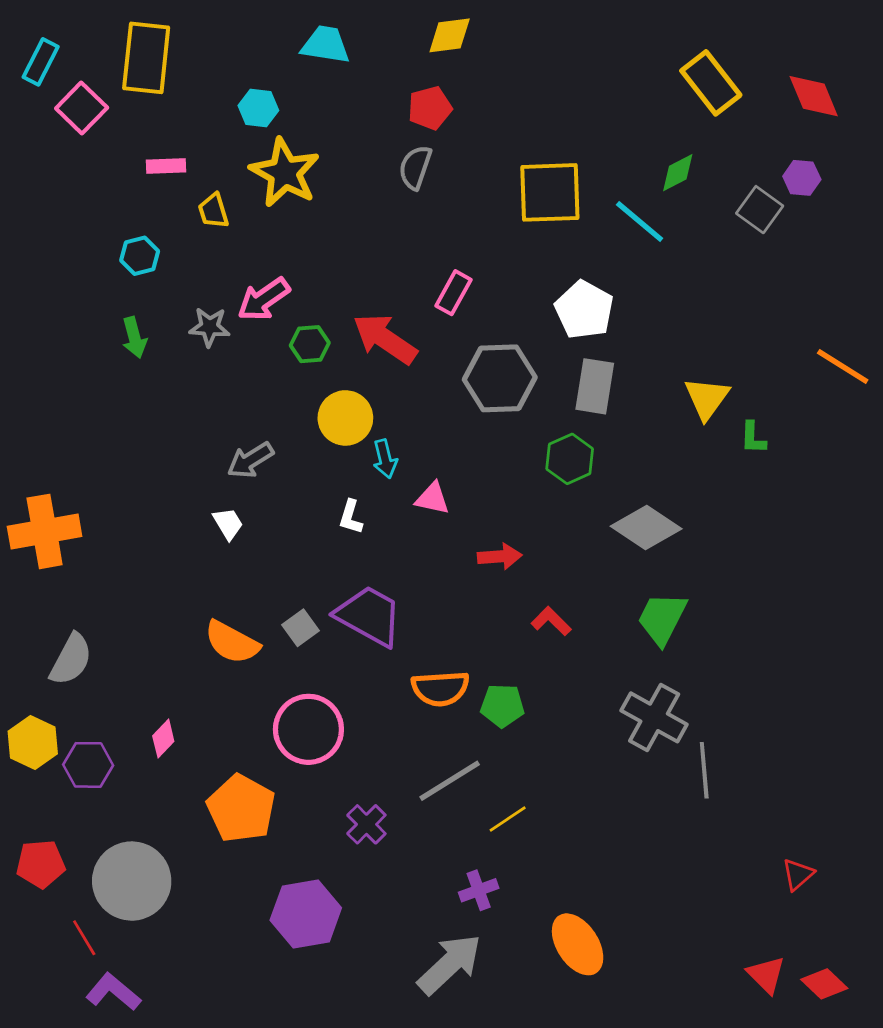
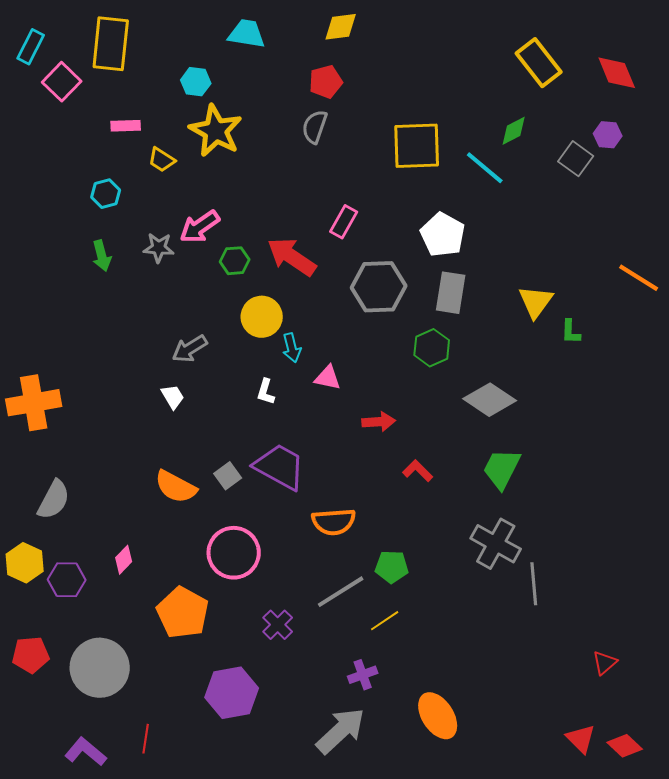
yellow trapezoid: (213, 211) -> (162, 160), turned -40
green pentagon: (502, 706) -> (392, 567), moved
red line: (84, 938) -> (146, 739), moved, turned 40

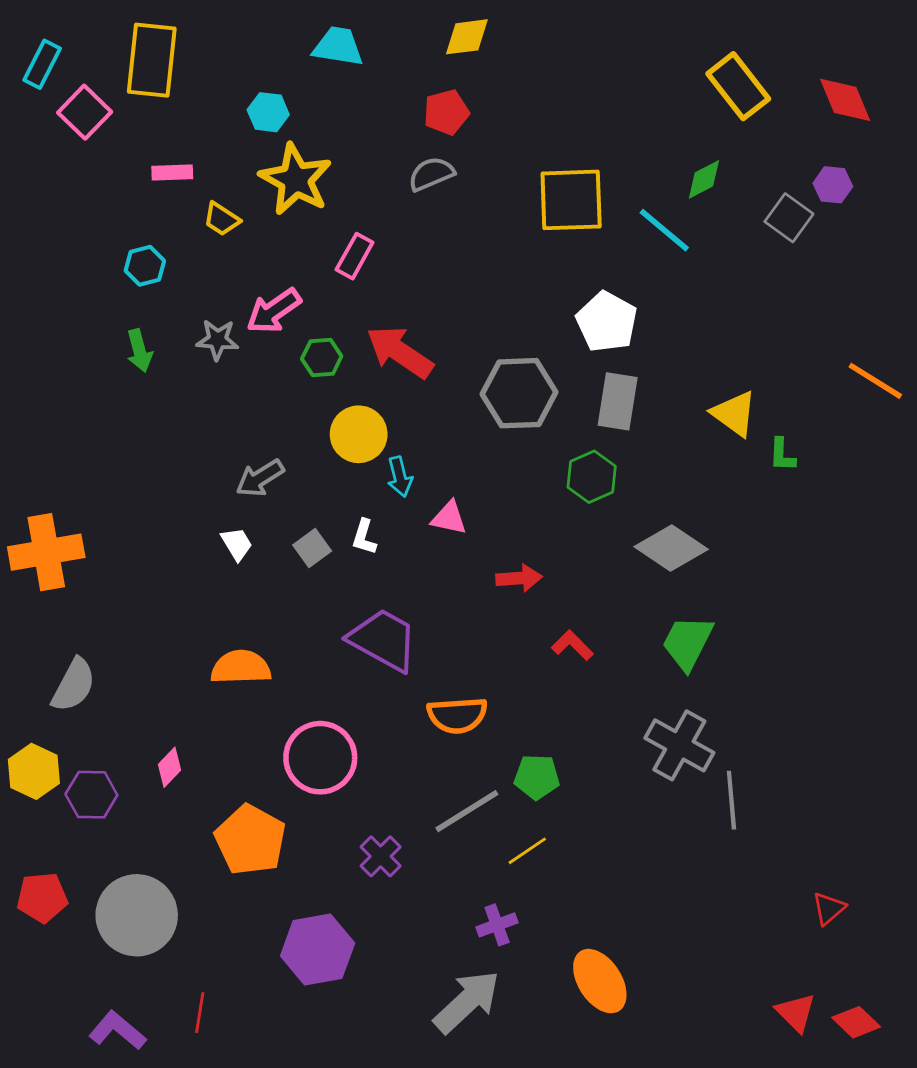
gray semicircle: (315, 127) -> (431, 174), turned 48
pink rectangle: (344, 222) -> (355, 256), moved
yellow triangle: (536, 302) -> (734, 414), turned -30
gray square: (228, 476) -> (312, 548), moved
orange semicircle: (176, 487) -> (241, 667), turned 150

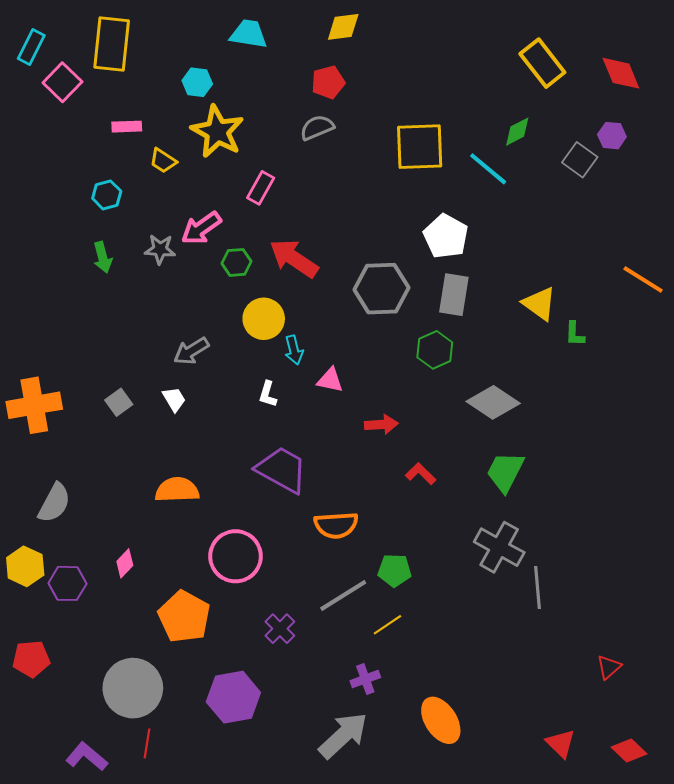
gray square: (312, 548) -> (119, 402), moved
gray circle: (137, 915) -> (133, 688), moved
red triangle: (796, 1013) -> (561, 743), moved

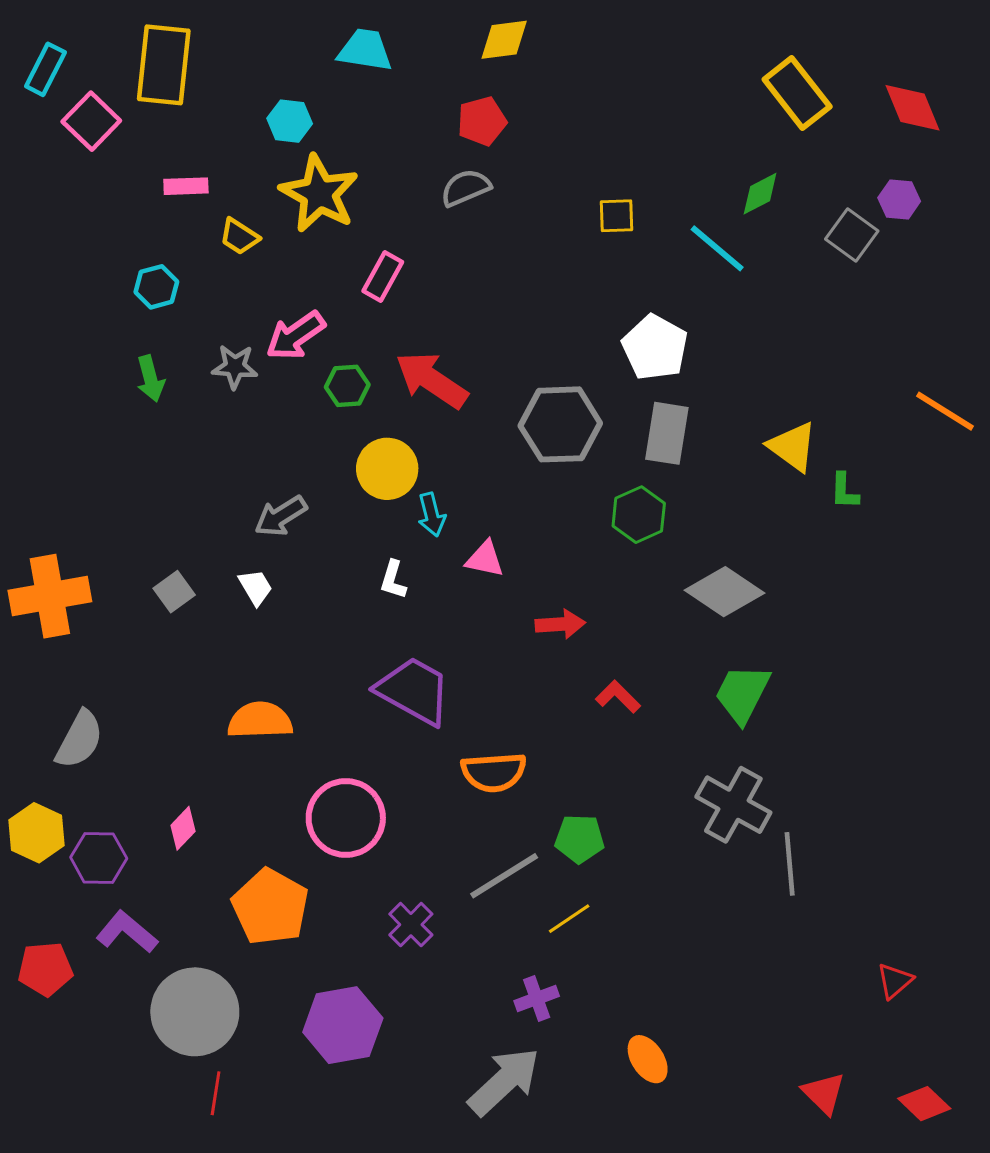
yellow square: (420, 147) -> (617, 216), size x0.5
orange ellipse: (441, 720) -> (648, 1059), size x0.7
purple L-shape: (87, 757) -> (127, 932), moved

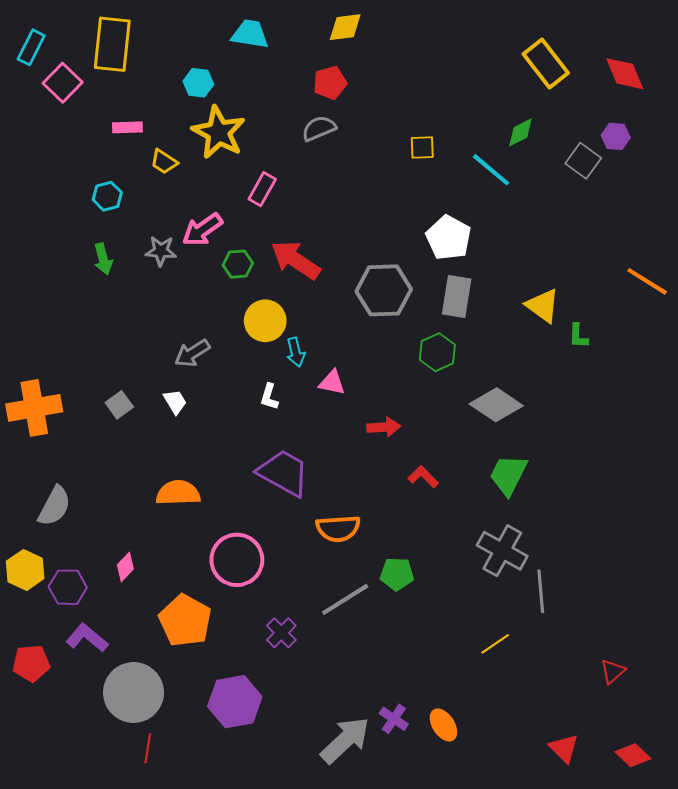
yellow line: (569, 919) -> (495, 644), moved
purple cross: (537, 999) -> (394, 719), moved, turned -36

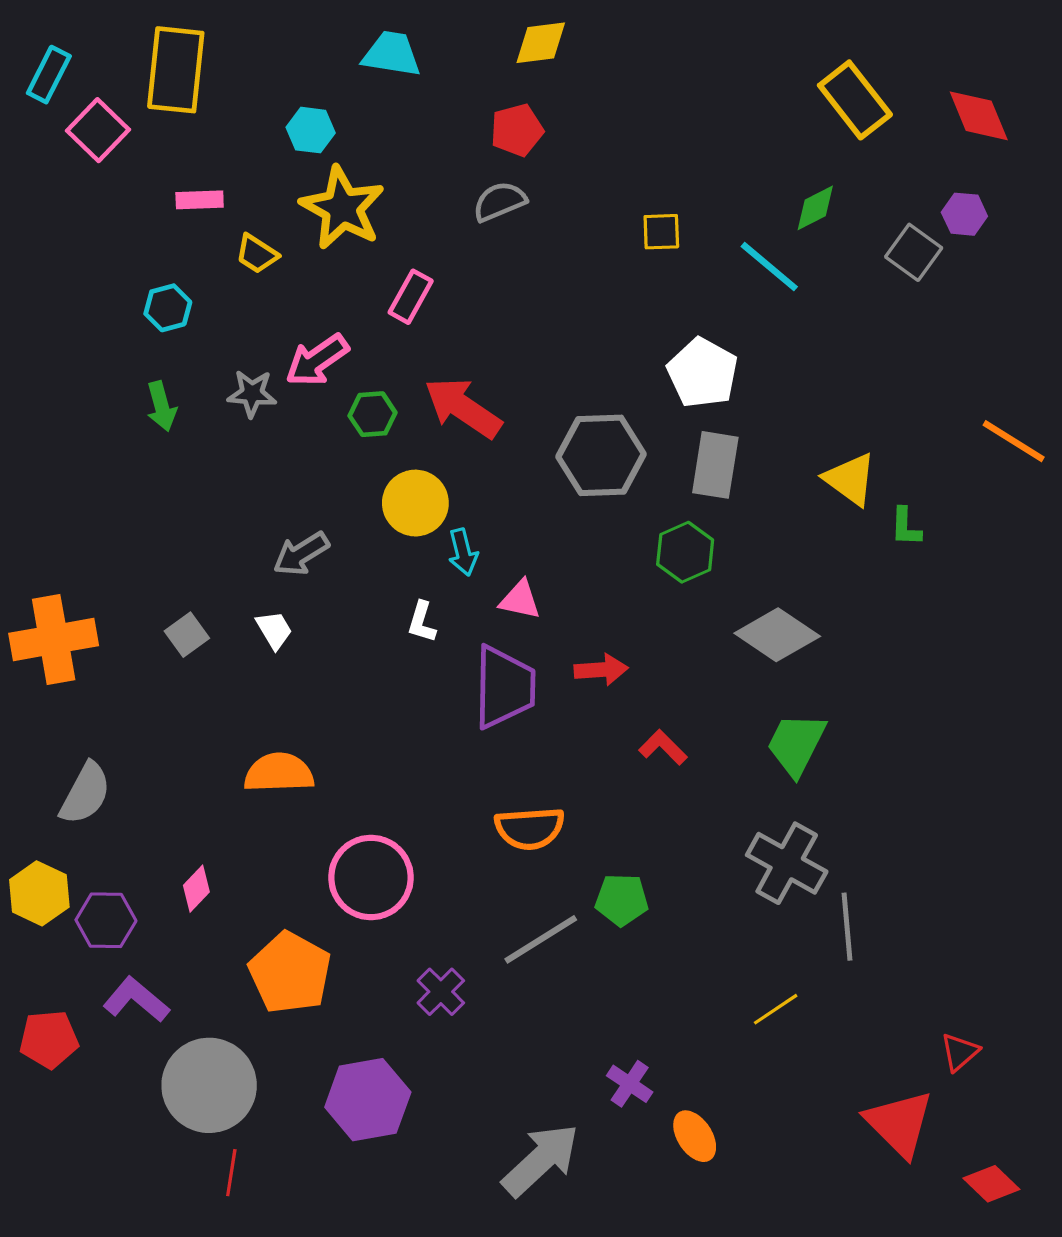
purple trapezoid: (283, 473) -> (504, 687), moved, turned 62
purple cross: (394, 719) -> (630, 1084), moved
red triangle: (564, 748) -> (899, 1123), moved, size x1.5

